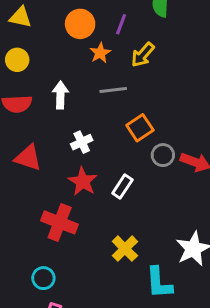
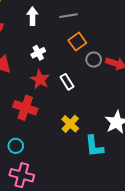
gray line: (113, 90) -> (69, 16), moved
white arrow: (60, 95) -> (32, 16), moved
white rectangle: (122, 187) -> (67, 82), turned -63

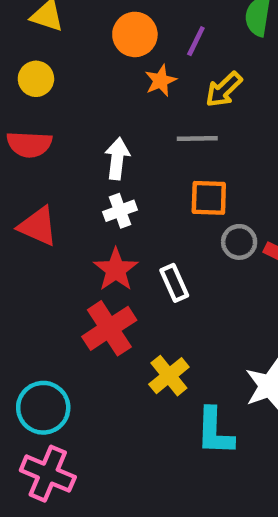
white arrow: (32, 16) -> (117, 159), moved
orange square: (77, 42) -> (209, 198), turned 30
red cross: (25, 108) -> (109, 328), moved, turned 30
cyan circle: (16, 146) -> (43, 408), size x1.5

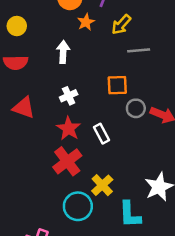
gray line: (197, 139) -> (139, 50), moved
white arrow: (117, 159) -> (63, 52), moved
cyan circle: (43, 408) -> (78, 206), moved

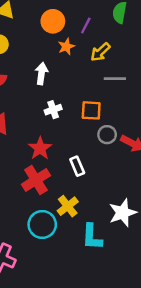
white cross: (69, 96) -> (53, 110), moved
white rectangle: (102, 134) -> (77, 166), moved

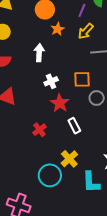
purple line: (86, 25) -> (82, 10), moved
red star: (40, 148) -> (60, 103), moved
red cross: (36, 180) -> (39, 130), moved, size x0.6

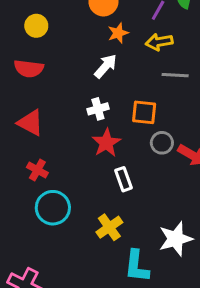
yellow arrow: (86, 31) -> (159, 42), turned 30
white arrow: (39, 53) -> (106, 66), moved, turned 30
red cross: (39, 130) -> (37, 170), moved, turned -32
cyan circle: (50, 175) -> (53, 208), moved

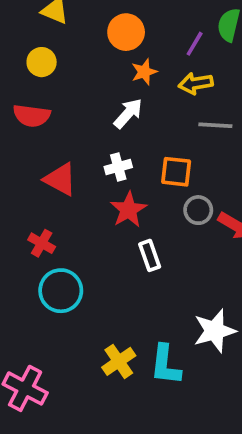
red triangle: (30, 123) -> (60, 179), moved
yellow cross: (109, 227) -> (119, 361), moved

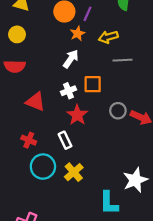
purple line: (195, 44) -> (87, 14), moved
orange square: (176, 172) -> (93, 84), moved
white rectangle: (150, 255) -> (65, 140), moved
yellow cross: (119, 361) -> (74, 172), moved

